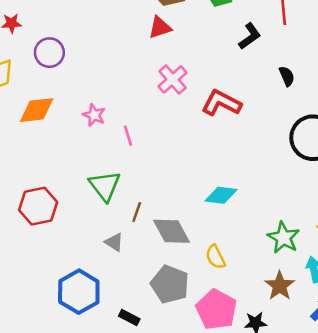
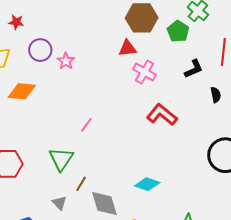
black semicircle: (287, 76) -> (216, 95), moved
pink cross: (173, 79) -> (145, 72), moved, turned -30
pink star: (94, 115) -> (66, 61), moved
pink line: (128, 136) -> (86, 125), turned 42

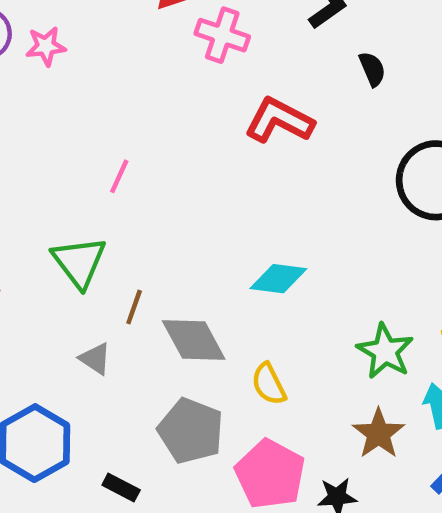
pink star: (66, 61) -> (46, 46), turned -30
black semicircle: (216, 95) -> (372, 69), moved

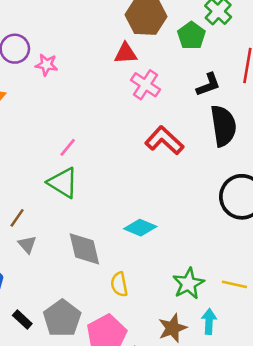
black semicircle: (372, 69) -> (223, 126), size x2.0
green triangle: (79, 262) -> (63, 183), moved, turned -36
brown line: (134, 307) -> (17, 218), moved
gray pentagon: (191, 431) -> (62, 318), moved

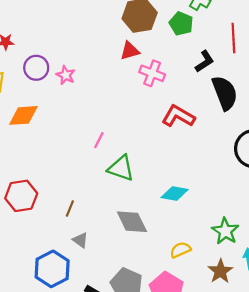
pink star: (46, 65) -> (66, 75), turned 30
green triangle: (63, 183) -> (121, 168), moved
gray triangle: (27, 244) -> (80, 240), moved
yellow semicircle: (119, 284) -> (180, 250), moved, turned 90

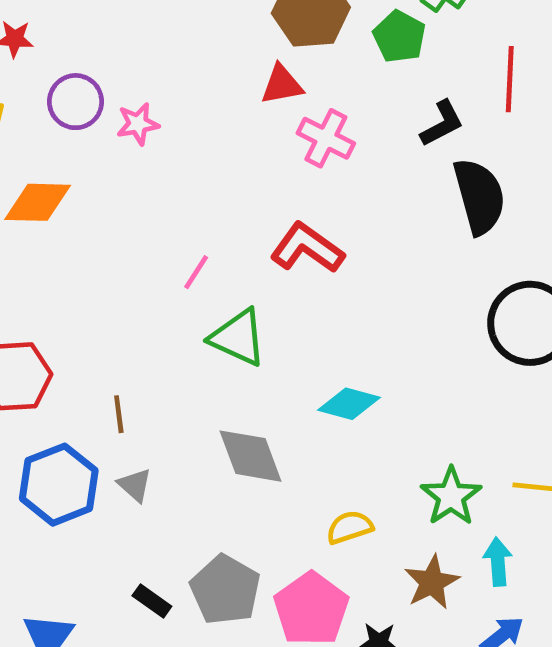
pink star: (66, 75) -> (138, 124), turned 30
red L-shape: (178, 116) -> (307, 248), moved
brown line: (70, 209) -> (119, 414), turned -35
blue hexagon: (52, 269) -> (59, 485), moved

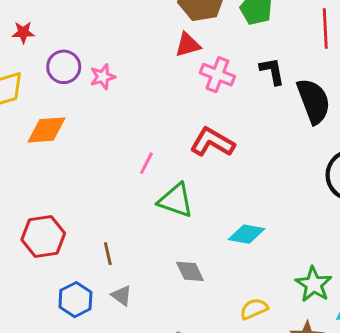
black L-shape: (442, 124) -> (272, 71), moved, turned -68
gray diamond: (250, 456) -> (190, 271), size x0.7
blue hexagon: (59, 485) -> (75, 300), size x0.7

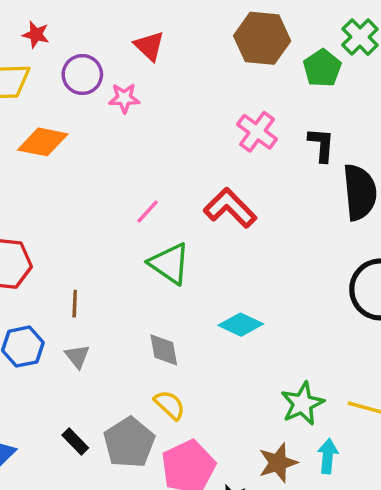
red star: (23, 32) -> (36, 35), moved
red triangle: (188, 45) -> (149, 46), moved, turned 44
yellow semicircle: (254, 309) -> (170, 405), moved, turned 52

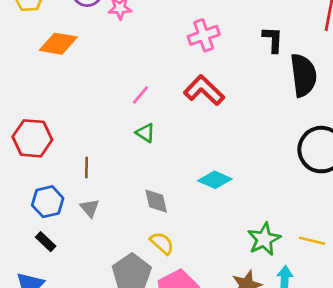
pink cross: (257, 132) -> (204, 35), moved, turned 36
green triangle: (170, 264) -> (145, 133), moved, size x0.6
black rectangle: (75, 442) -> (46, 242), moved

